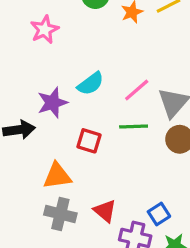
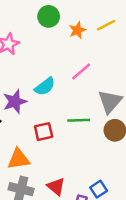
pink line: (137, 90) -> (81, 71), moved
red square: (89, 141) -> (44, 132), turned -30

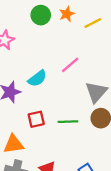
orange star: (77, 30) -> (67, 14), moved
green line: (79, 120) -> (68, 122), moved

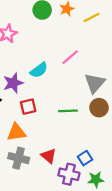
red square: (36, 119) -> (28, 107), moved

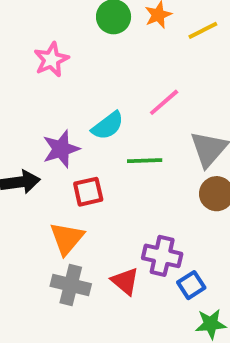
green line: (68, 111) -> (145, 161), moved
orange triangle: (16, 132) -> (67, 238), turned -42
purple cross: (69, 174) -> (162, 256), moved

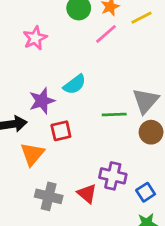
pink line: (164, 102) -> (106, 34), moved
green line: (145, 161) -> (114, 114), moved
orange triangle: (67, 238) -> (32, 154), moved
blue square: (191, 285) -> (146, 192), moved

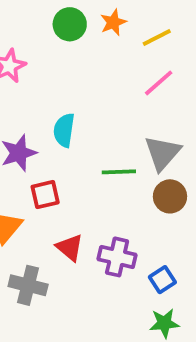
pink line: (106, 34) -> (159, 83), moved
cyan semicircle: (75, 84) -> (64, 130), turned 135
red triangle: (87, 194) -> (70, 248), moved

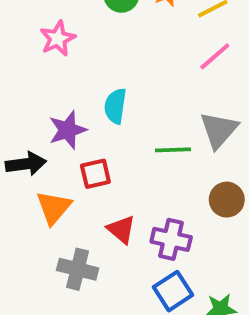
brown circle: (170, 196) -> (227, 200), moved
blue square: (162, 280) -> (173, 291), moved, size x1.4

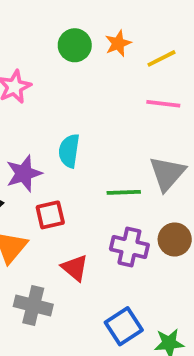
pink line: (215, 56) -> (163, 104), turned 48
purple cross: (171, 239) -> (129, 247), moved

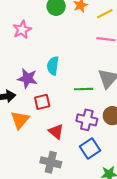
purple star: (24, 173) -> (27, 78), turned 30
gray cross: (33, 305) -> (51, 162), moved
blue square: (124, 326) -> (90, 149), moved

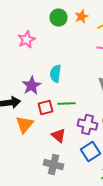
purple star: (27, 78) -> (32, 86), turned 30
green line: (84, 89) -> (67, 104), moved

